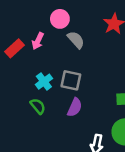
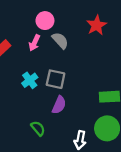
pink arrow: (38, 41) -> (34, 43), moved
green semicircle: (38, 106) -> (38, 128), moved

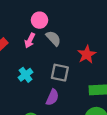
red star: (97, 25) -> (87, 54), moved
gray square: (56, 79) -> (60, 73), moved

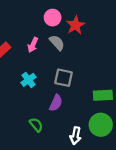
pink circle: (39, 20) -> (53, 18), moved
red star: (87, 54) -> (76, 25), moved

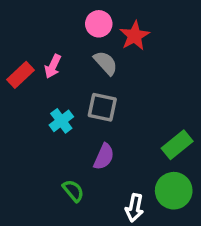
pink arrow: (33, 45) -> (53, 66), moved
gray square: (64, 78) -> (102, 107), moved
green rectangle: (103, 95) -> (177, 145), turned -36

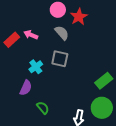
pink arrow: (53, 66) -> (31, 35), turned 88
purple semicircle: (104, 157) -> (26, 88), moved

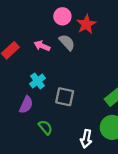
pink arrow: (31, 35) -> (42, 46), moved
gray square: (60, 59) -> (65, 97), moved

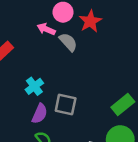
pink arrow: (42, 46) -> (46, 29), moved
purple semicircle: (26, 105) -> (40, 114), moved

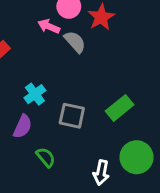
green rectangle: (123, 104) -> (120, 108), moved
purple semicircle: (40, 114) -> (23, 126), moved

